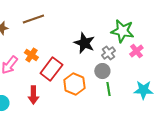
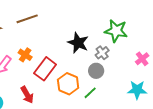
pink cross: (136, 51) -> (142, 59), moved
green line: (108, 89) -> (90, 93), moved, turned 56
red arrow: (33, 95) -> (27, 95), turned -30

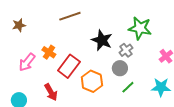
brown line: (27, 19) -> (70, 16), moved
green line: (90, 93) -> (128, 87), moved

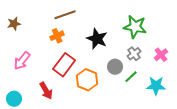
gray cross: (126, 50) -> (134, 54), moved
orange cross: (49, 52) -> (57, 36), moved, turned 32
green line: (128, 87) -> (131, 77), moved

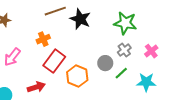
orange cross: (57, 36) -> (43, 39), moved
black star: (97, 39) -> (80, 19), moved
red arrow: (46, 91) -> (36, 87), turned -78

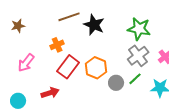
gray cross: (124, 50) -> (138, 56), size x1.5
gray circle: (105, 63) -> (116, 83), moved
orange hexagon: (77, 76) -> (96, 68), moved

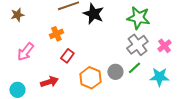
red rectangle: (68, 67) -> (67, 56), size x0.6
orange hexagon: (96, 68) -> (90, 78), moved

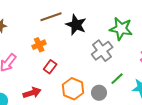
gray cross: (137, 45) -> (102, 51), moved
gray circle: (115, 72) -> (99, 93), moved

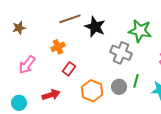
gray cross: (102, 51) -> (121, 53), turned -30
green line: (117, 79) -> (136, 81), turned -32
gray circle: (99, 93) -> (119, 87), moved

